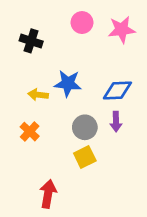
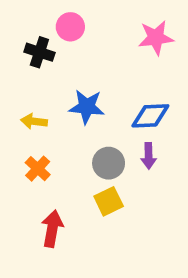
pink circle: (82, 23) -> (70, 27), moved
yellow arrow: (38, 95) -> (34, 121), moved
red arrow: (48, 194) -> (52, 229), moved

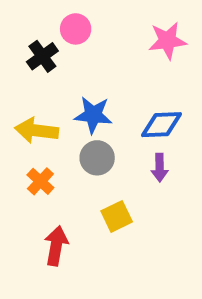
black cross: (39, 52) -> (42, 56), turned 36
yellow arrow: (34, 121) -> (37, 131), size x1.5
gray circle: (109, 163) -> (97, 158), moved

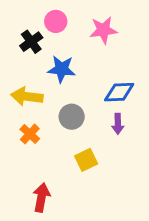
pink star: (167, 41) -> (103, 30), moved
blue star: (93, 115) -> (62, 69), moved
red arrow: (56, 246) -> (41, 197), moved

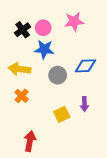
pink circle: (56, 21) -> (43, 28), moved
gray circle: (72, 117) -> (58, 75), moved
purple arrow: (118, 124) -> (84, 104), moved

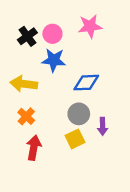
blue diamond: (85, 66) -> (86, 83), moved
gray circle: (58, 75) -> (79, 114), moved
red arrow: (30, 141) -> (34, 148), moved

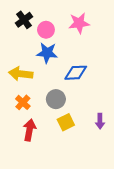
black cross: (27, 36) -> (24, 20), moved
gray circle: (79, 114) -> (56, 99), moved
purple arrow: (103, 126) -> (100, 121), moved

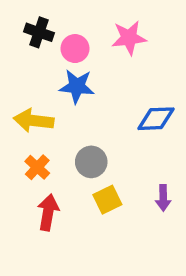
black cross: (24, 20) -> (39, 32), turned -35
blue diamond: (76, 73) -> (156, 119), moved

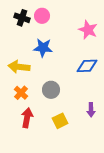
pink star: (129, 38) -> (88, 30), moved, turned 30
pink circle: (75, 49) -> (42, 16), moved
yellow square: (107, 200) -> (60, 121), moved

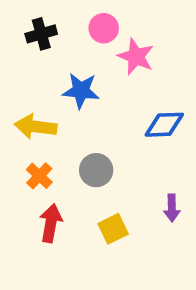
pink circle: (42, 16) -> (104, 28), moved
black cross: (22, 18) -> (41, 34), turned -35
pink star: (88, 30) -> (136, 57), moved

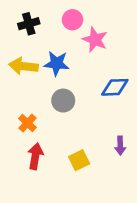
yellow arrow: (36, 127) -> (23, 66), moved
gray circle: (96, 170) -> (63, 101), moved

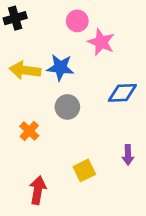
black cross: (29, 24) -> (15, 18), moved
red arrow: (35, 156) -> (38, 190), moved

